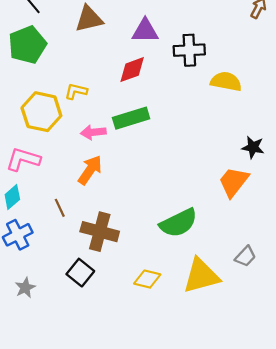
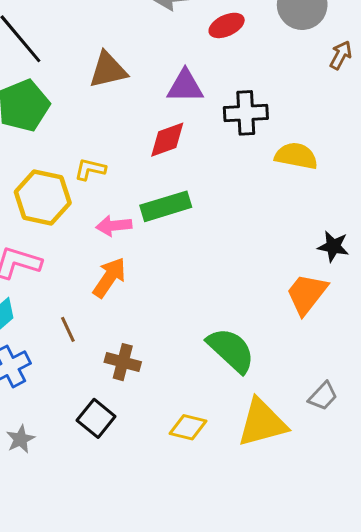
green semicircle: (179, 223) -> (231, 350), turned -111
brown cross: (100, 232) -> (123, 362), size x0.7

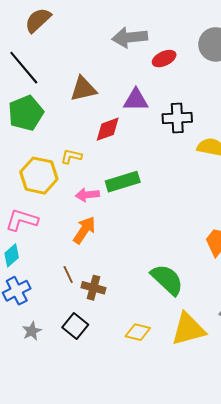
red diamond: (167, 140) -> (108, 129), moved
brown line: (68, 329) -> (68, 275), moved
gray star: (20, 439) -> (32, 331), moved

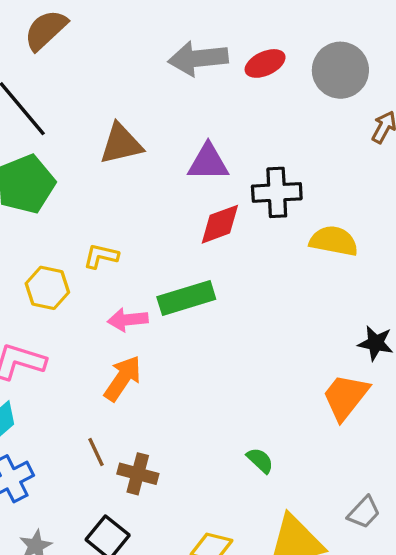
red ellipse: (164, 59) -> (265, 63), moved
red diamond: (108, 129) -> (220, 224), moved
yellow hexagon: (39, 176) -> (47, 288), size x0.7
green semicircle: (167, 280) -> (260, 460), size x0.5

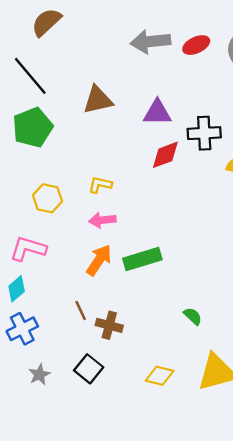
yellow L-shape: (101, 256) -> (100, 185), moved
green rectangle: (186, 298) -> (142, 259), moved

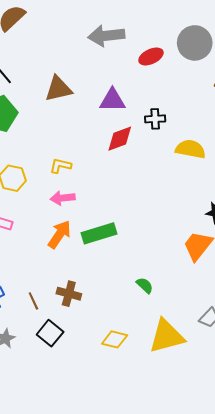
red ellipse: (196, 45) -> (151, 56), moved
black cross: (204, 133) -> (155, 119), size x0.7
brown line: (81, 310) -> (33, 301), moved

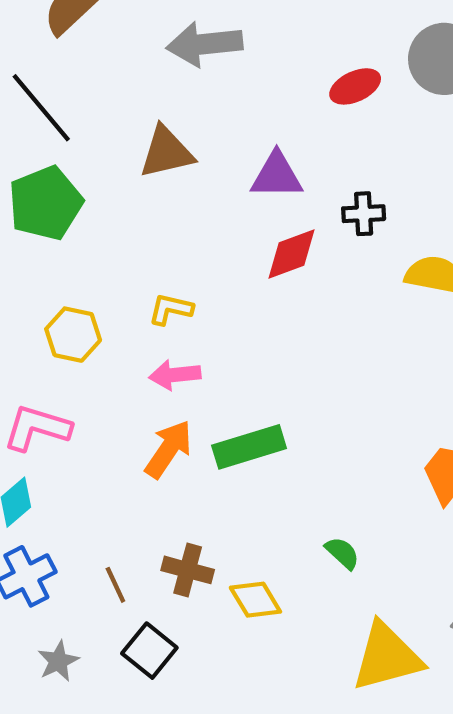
gray arrow: (106, 36) -> (205, 44), moved
yellow diamond: (115, 339) -> (255, 600), moved, turned 45

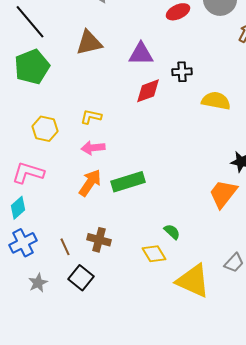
yellow diamond: (255, 600) -> (154, 254), moved
yellow triangle: (387, 657) -> (193, 281), turned 39

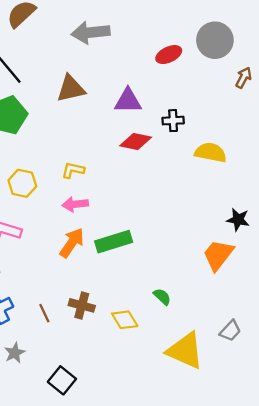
red diamond: (148, 91) -> (136, 141), turned 32
yellow diamond: (154, 254) -> (125, 320), moved
black square: (81, 278) -> (62, 380), moved

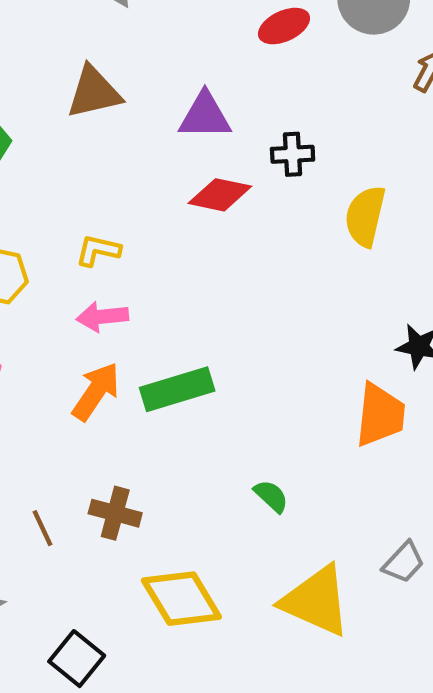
yellow semicircle: (211, 152) -> (365, 216), turned -88
orange trapezoid: (218, 255) -> (380, 415), turned 148
yellow diamond: (125, 320) -> (181, 599), moved, size x1.5

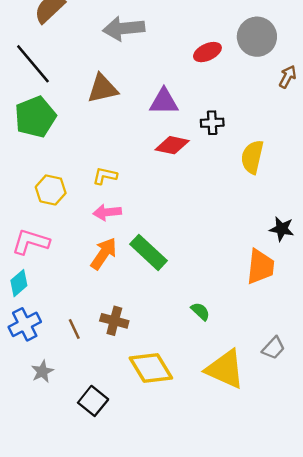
green rectangle: (177, 389) -> (148, 252), turned 60

